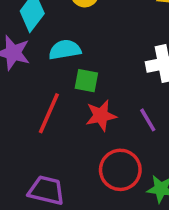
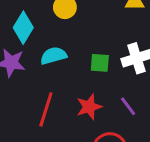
green square: (86, 81) -> (100, 63), moved

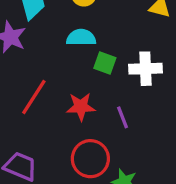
cyan semicircle: (53, 56) -> (81, 38), moved

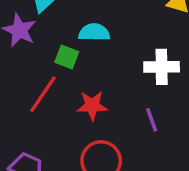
green square: (105, 63) -> (67, 57), moved
purple line: (122, 117) -> (152, 120), moved

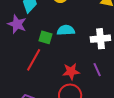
cyan semicircle: (94, 32) -> (66, 30), moved
red star: (92, 106) -> (71, 71), moved

